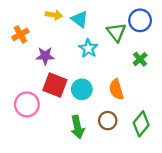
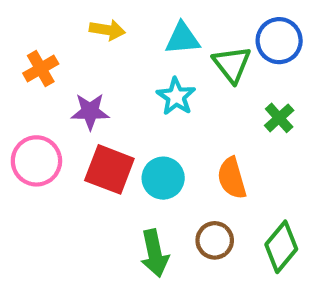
cyan triangle: (80, 19) -> (182, 38), moved, turned -42
pink circle: (27, 104) -> (36, 161), moved

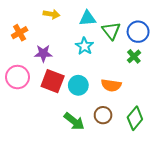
blue circle: (279, 41) -> (138, 32), moved
orange semicircle: (232, 178) -> (111, 85), turned -66
green arrow: (155, 253) -> (74, 121), turned -40

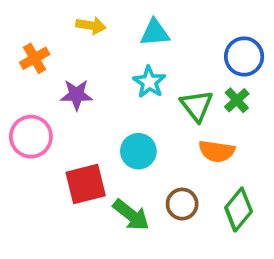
green triangle: (111, 31) -> (197, 106), moved
red square: (53, 81) -> (86, 184), moved, turned -35
orange semicircle: (111, 85) -> (217, 151), moved

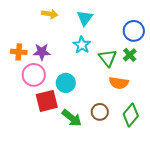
cyan triangle: (155, 33) -> (85, 18), turned -48
orange cross: (35, 58) -> (19, 52), moved, turned 35
pink circle: (31, 137) -> (34, 75), moved
cyan circle: (138, 151) -> (66, 83), moved

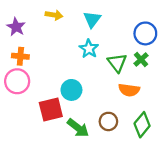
purple star: (42, 52) -> (16, 27), moved, turned 30
pink circle: (34, 75) -> (17, 81), moved

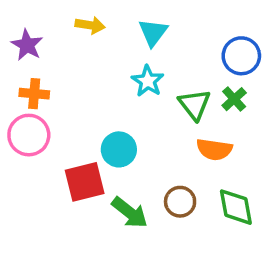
green diamond: (142, 125) -> (236, 207), turned -50

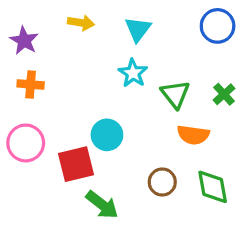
blue circle: (241, 56) -> (218, 26), moved
green cross: (234, 99) -> (224, 94), moved
pink circle: (29, 135) -> (26, 143), moved
green arrow: (130, 212) -> (102, 205), moved

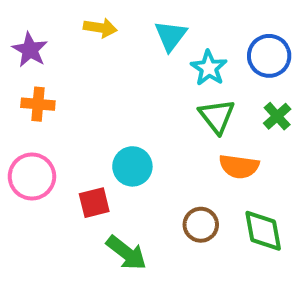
blue circle: (218, 26) -> (269, 56), moved
cyan star: (133, 73) -> (209, 68), moved
red square: (76, 164) -> (94, 203), size x0.7

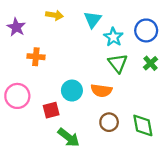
orange cross: (38, 104) -> (36, 57), moved
orange semicircle: (239, 166) -> (101, 91), moved

